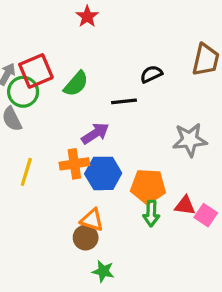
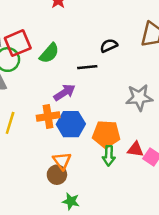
orange triangle: (92, 220) -> (62, 161), turned 36

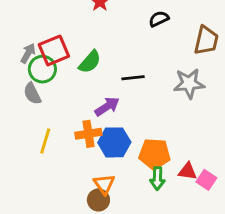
black semicircle: (109, 46) -> (159, 19), moved
gray star: (139, 97) -> (189, 83), moved

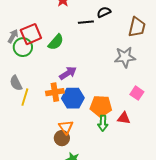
black line: (133, 78) -> (86, 22), moved
gray semicircle: (32, 94) -> (16, 83), moved
pink square: (206, 180) -> (137, 93), moved

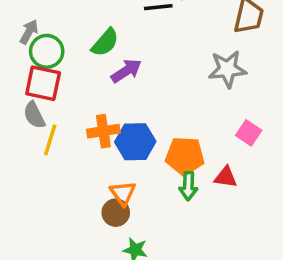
red square: (31, 34) -> (43, 83), moved, turned 35
purple arrow: (68, 73) -> (126, 71), moved

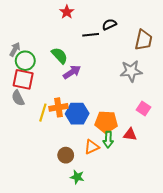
green semicircle: (105, 42) -> (59, 56), turned -84
yellow line: (50, 140) -> (43, 113), moved
orange triangle: (123, 193) -> (92, 147), moved, turned 42

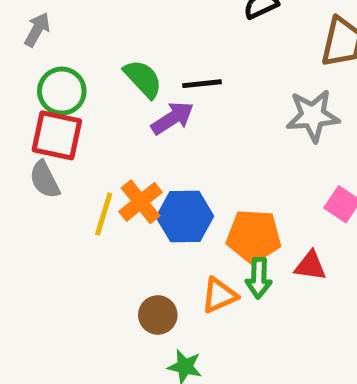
black line: (91, 35) -> (202, 84), moved
gray arrow: (15, 49) -> (37, 30), moved
orange cross: (58, 107) -> (141, 202), turned -30

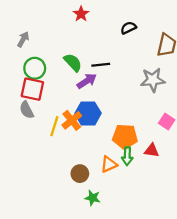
blue hexagon: (185, 217) -> (88, 113), moved

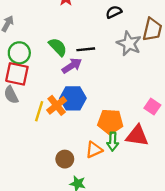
gray star: (153, 80) -> (129, 44), moved, turned 30
red triangle: (152, 150) -> (137, 136), size x1.5

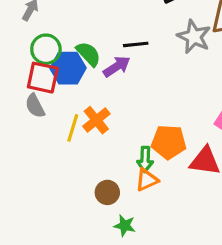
green semicircle: (58, 47) -> (88, 54), moved
blue hexagon: (73, 98) -> (68, 68), moved
green arrow: (113, 142) -> (145, 159), moved

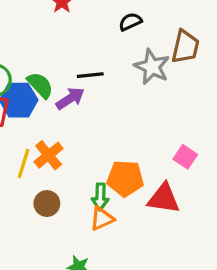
brown circle: (107, 192) -> (47, 204), moved

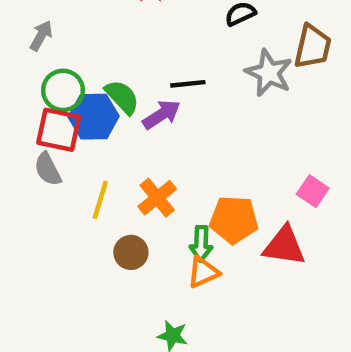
orange cross: (49, 155) -> (157, 198), moved

